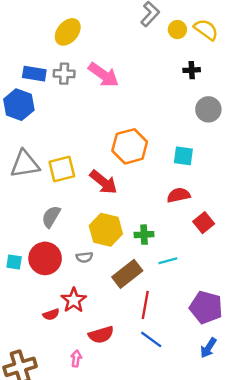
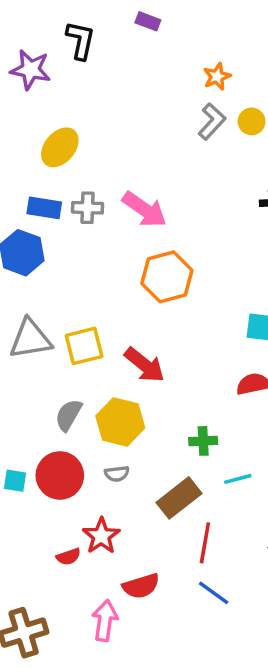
yellow circle: (177, 30) -> (252, 121), moved
yellow ellipse: (68, 32) -> (60, 147), moved
orange hexagon: (130, 146) -> (167, 277), moved
yellow hexagon: (106, 230) -> (120, 422), moved
pink arrow: (76, 359) -> (105, 621), size x1.6

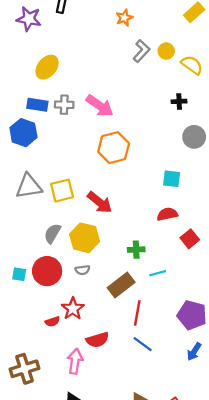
orange star: (217, 77) -> (124, 18), moved

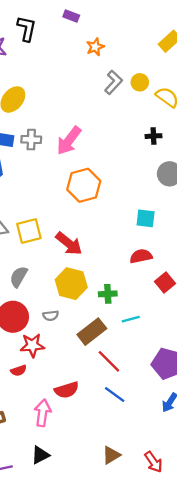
pink arrow: (100, 106) -> (69, 141), turned 92
yellow hexagon: (85, 238) -> (71, 284), moved
red star: (73, 309) -> (32, 345), moved, turned 30
red line: (137, 313) -> (109, 361), turned -55

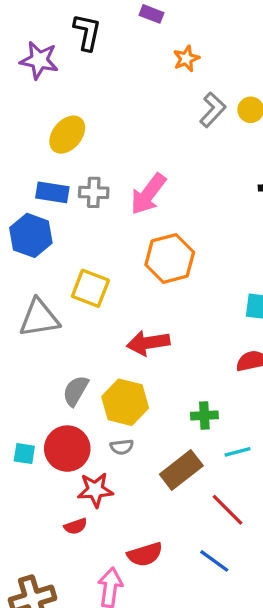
yellow square: (29, 231) -> (90, 288), moved, turned 35
red arrow: (69, 244) -> (148, 343), turned 132
yellow hexagon: (71, 284) -> (125, 402), moved
red line: (109, 361) -> (228, 510), moved

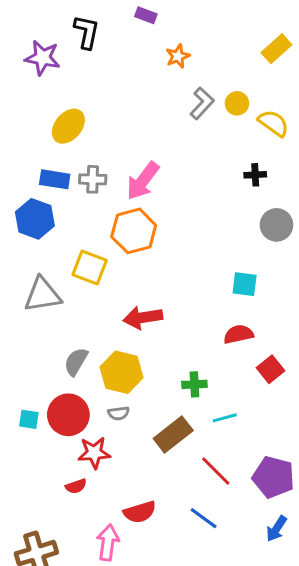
orange hexagon: (170, 259) -> (134, 231), moved

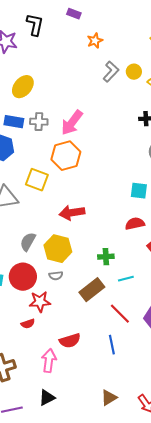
blue line: (204, 518) -> (112, 345), turned 42

